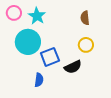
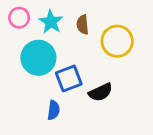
brown semicircle: (85, 18) -> (83, 25), moved
yellow circle: (86, 45) -> (117, 41), moved, size x1.5

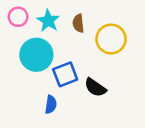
black semicircle: (101, 92) -> (95, 87), turned 60

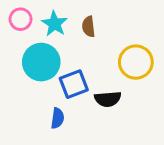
yellow circle: (111, 39) -> (136, 62), moved
black semicircle: (95, 87) -> (108, 99), turned -40

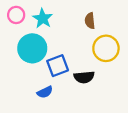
brown semicircle: (89, 27) -> (90, 21), moved
blue semicircle: (57, 118) -> (45, 92), turned 56

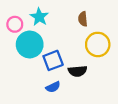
pink circle: (16, 15) -> (15, 24), moved
blue semicircle: (45, 92) -> (53, 87), moved

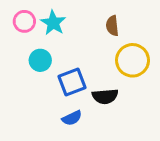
pink circle: (15, 24) -> (24, 21), moved
cyan circle: (30, 44) -> (40, 60), size x0.6

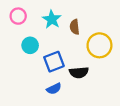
cyan star: (53, 23) -> (52, 19), moved
brown semicircle: (112, 26) -> (75, 27), moved

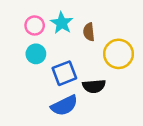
pink circle: (18, 16) -> (35, 25), moved
blue semicircle: (54, 89) -> (64, 105), size x1.5

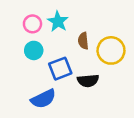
brown semicircle: (89, 32) -> (83, 41), moved
blue semicircle: (64, 105) -> (43, 99), moved

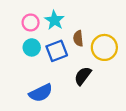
blue square: (60, 69) -> (57, 51), moved
black semicircle: (88, 81) -> (83, 76), turned 132

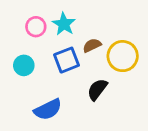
brown semicircle: (78, 38) -> (92, 45), turned 70
cyan circle: (32, 47) -> (24, 65), moved

